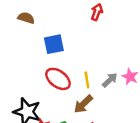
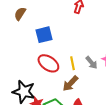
brown semicircle: (26, 18) -> (20, 14), turned -72
gray arrow: (110, 80) -> (92, 63), turned 96

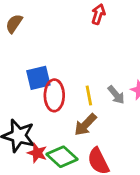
blue square: (44, 35) -> (38, 78), moved
red ellipse: (48, 63) -> (54, 95), turned 55

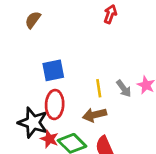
red ellipse: (54, 95) -> (55, 105), moved
brown arrow: (85, 125) -> (95, 115), turned 30

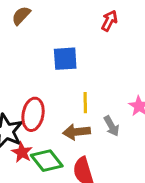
blue square: (53, 70) -> (65, 59), moved
gray arrow: (124, 89) -> (112, 126), moved

